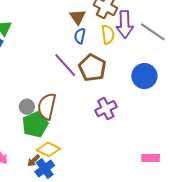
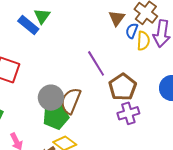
blue semicircle: (80, 36) -> (132, 31), moved
brown pentagon: (92, 68) -> (123, 87), moved
gray circle: (27, 107) -> (51, 98), size x1.6

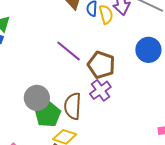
brown semicircle: (71, 101) -> (73, 106), moved
purple cross: (128, 113) -> (100, 90), moved

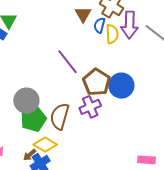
blue circle: (148, 50) -> (121, 86), moved

